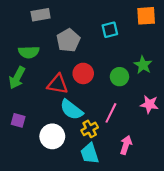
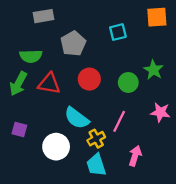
red triangle: (58, 84) -> (49, 84), moved

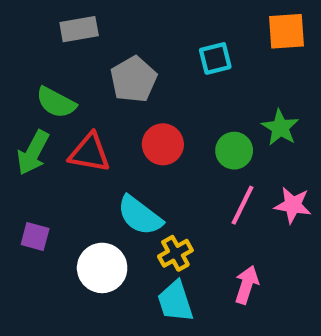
green semicircle: (31, 56) -> (56, 102), turned 30
pink line: (119, 121) -> (242, 205), moved

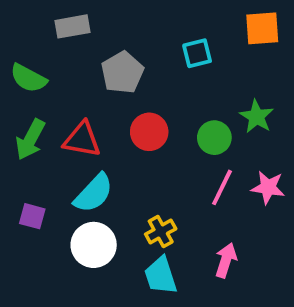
green semicircle: (56, 102) -> (28, 78), moved
cyan semicircle: (140, 216) -> (94, 193), moved, turned -84

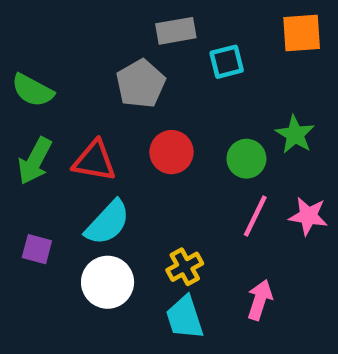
gray rectangle: (72, 26) -> (176, 31), moved

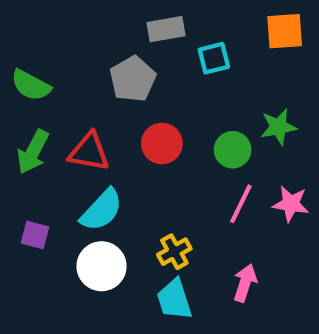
green star: (295, 134) -> (278, 127), turned 30

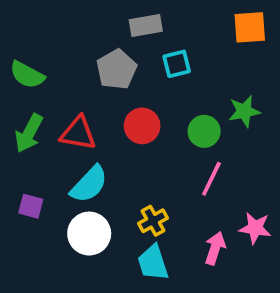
cyan square: (214, 58) -> (177, 64), moved
pink star: (291, 204) -> (255, 228), moved

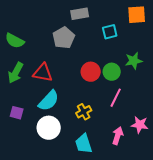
cyan square: (177, 64) -> (110, 32), moved
red circle: (142, 126) -> (91, 72), moved
yellow cross: (153, 221) -> (84, 112), moved

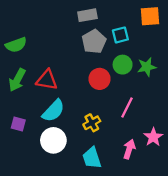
gray pentagon: (64, 38) -> (94, 42), moved
green semicircle: (15, 41) -> (16, 45), turned -48
green circle: (112, 72) -> (123, 65), moved
pink star: (140, 125) -> (153, 137), turned 30

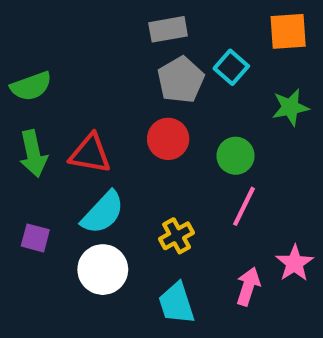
cyan square: (120, 35) -> (231, 67), turned -35
green circle: (123, 65) -> (236, 156), moved
green star: (147, 67) -> (290, 107), moved
red circle: (100, 79) -> (168, 139), moved
green arrow: (17, 80) -> (33, 154), turned -40

